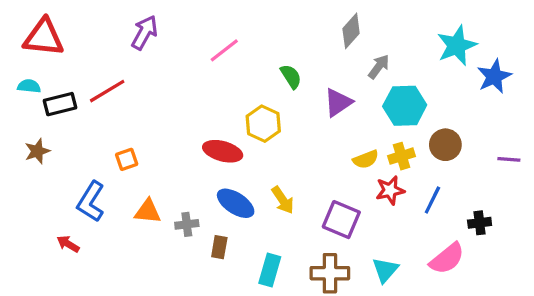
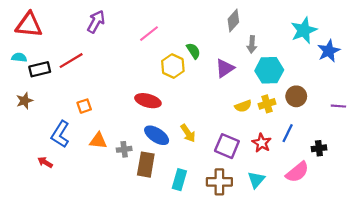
gray arrow: (379, 67) -> (252, 44), turned 147
yellow hexagon: (263, 124) -> (173, 66), moved
red star: (390, 190) -> (262, 143), moved, turned -30
brown rectangle: (219, 247) -> (146, 165), size x1.6

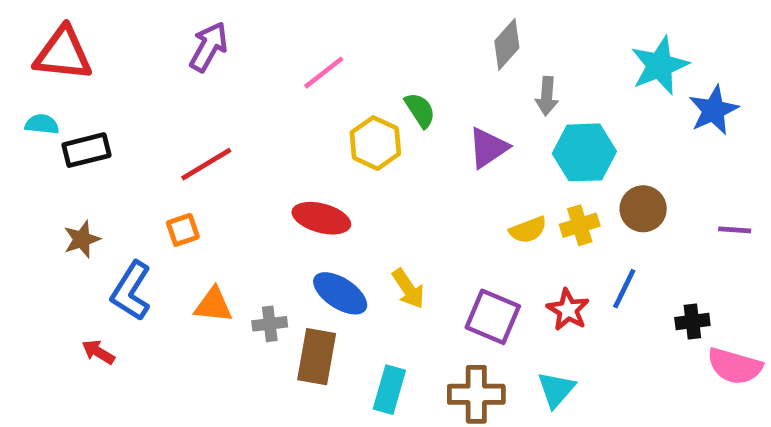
red line: (71, 61) -> (206, 164), moved
brown star: (25, 101) -> (82, 239), moved
pink semicircle: (297, 172) -> (735, 366), moved, turned 55

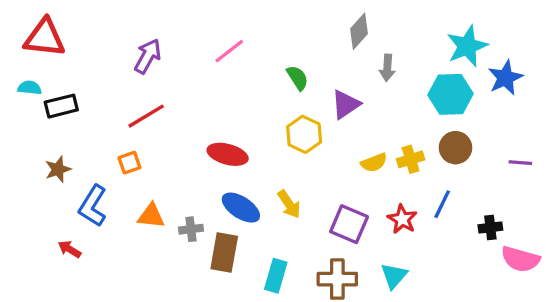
purple arrow: (209, 47) -> (148, 56), moved
yellow hexagon: (375, 143) -> (304, 134), moved
cyan hexagon: (584, 152) -> (450, 94), moved

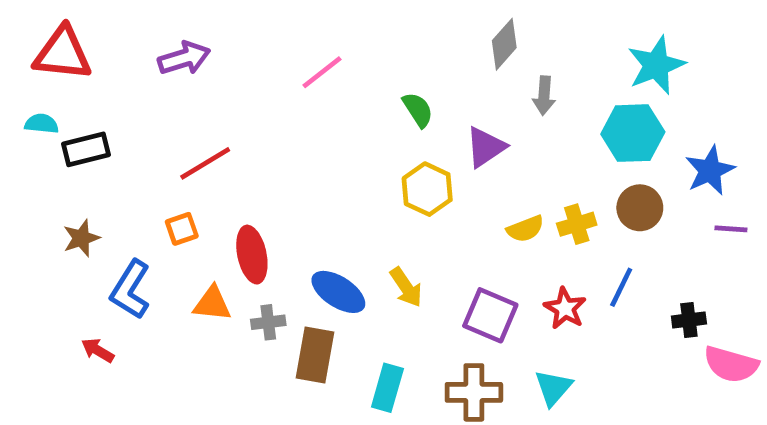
purple arrow: (148, 56) -> (184, 58), moved, turned 44
blue star: (505, 78) -> (710, 170), moved
red ellipse: (228, 154) -> (252, 255), moved, turned 63

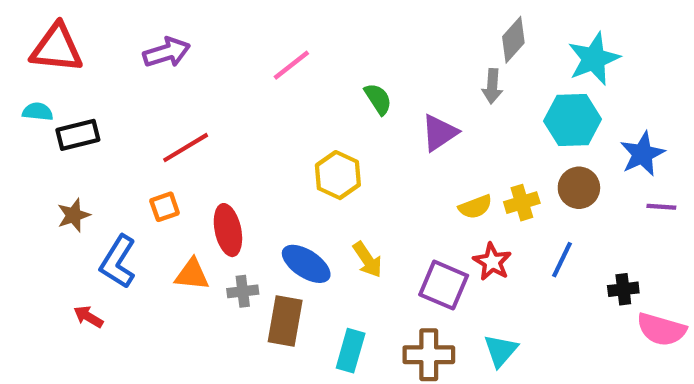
gray diamond: (504, 44) -> (513, 40), moved
yellow hexagon: (427, 189) -> (338, 175), moved
red star: (565, 308) -> (492, 262), moved

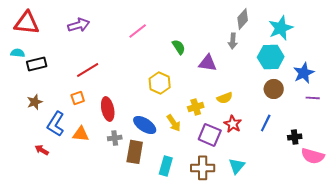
purple triangle: (439, 133) -> (208, 63), turned 42
yellow cross: (522, 203) -> (196, 107), moved
orange triangle: (192, 274) -> (81, 134), moved

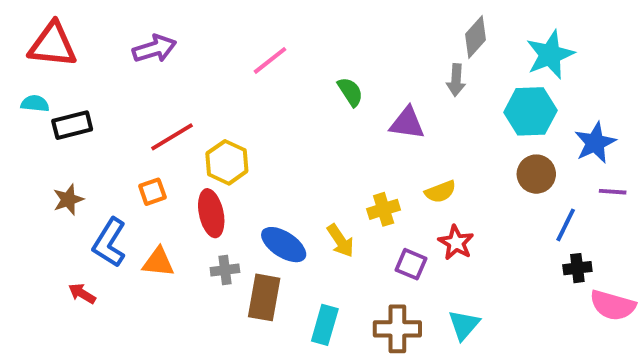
yellow hexagon: (160, 83) -> (227, 162), moved
blue line: (266, 123) -> (566, 225), moved
purple square: (210, 135) -> (411, 264), size x0.7

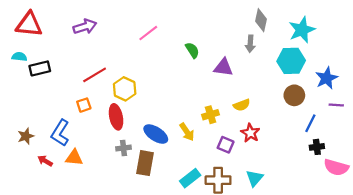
gray diamond: (476, 37) -> (261, 20), turned -30
brown star: (68, 200) -> (26, 136), moved
orange triangle: (158, 262) -> (74, 158), moved
cyan rectangle: (325, 325) -> (190, 178), moved, turned 36

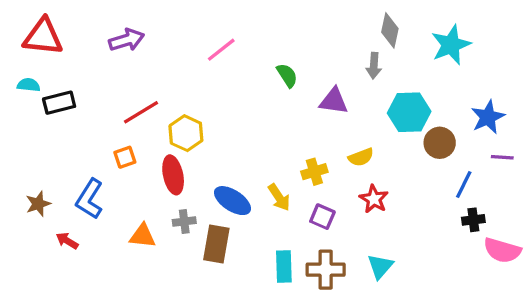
cyan hexagon: (291, 61) -> (409, 112), moved
purple square: (226, 145) -> (322, 217), moved
orange triangle: (74, 158) -> (143, 236), moved
cyan rectangle: (190, 178) -> (284, 266), turned -54

